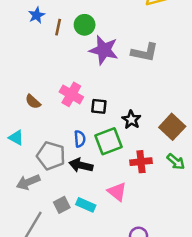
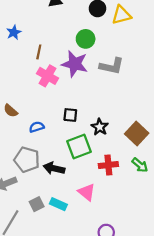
green circle: (85, 25) -> (86, 39), moved
brown line: (58, 27) -> (39, 52), moved
pink cross: (71, 94) -> (47, 76), moved
blue semicircle: (80, 139) -> (37, 127), moved, turned -104

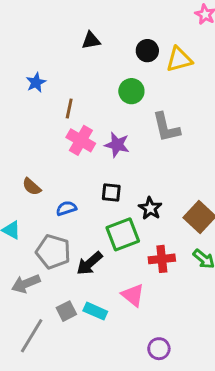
purple star: (75, 64) -> (117, 145), moved, size x0.7
gray L-shape: (112, 66) -> (166, 127), turned 65
black arrow: (54, 168) -> (89, 263), turned -54

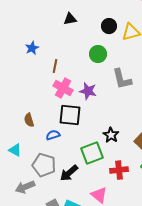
brown semicircle: (32, 187) -> (29, 120), turned 32
black square: (111, 192) -> (70, 115), moved, size x1.6

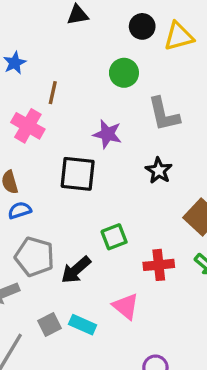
pink cross: (63, 88) -> (28, 126), moved
blue semicircle: (53, 135) -> (20, 210), moved
black star: (111, 135) -> (159, 171), moved
green square: (92, 153) -> (114, 237), size x0.7

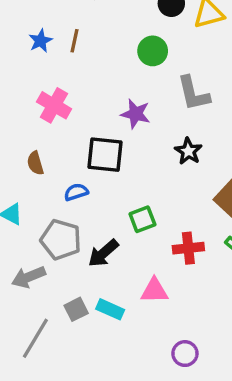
brown line: (53, 93) -> (74, 41), moved
blue semicircle: (20, 210) -> (76, 192), moved
pink triangle: (126, 306) -> (154, 291), turned -40

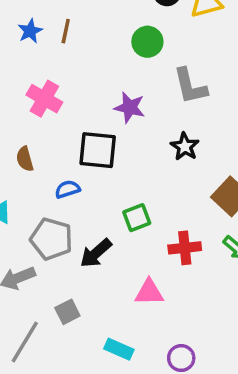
cyan rectangle: (110, 309) -> (119, 349), moved

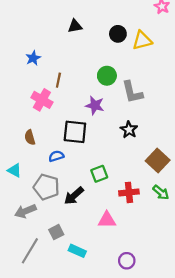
brown line: (66, 31) -> (58, 80), moved
green circle: (147, 42) -> (107, 76), moved
cyan rectangle: (119, 349) -> (77, 251), moved

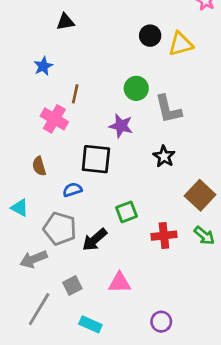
black triangle: (75, 26) -> (65, 22), moved
pink triangle: (107, 220) -> (120, 283), moved
cyan rectangle: (77, 251) -> (90, 324), moved

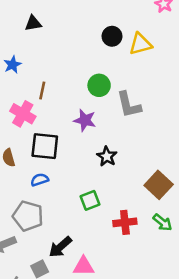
black star: (164, 156) -> (107, 156), moved
black square: (96, 159) -> (45, 146), moved
black arrow: (95, 240) -> (60, 247), moved

